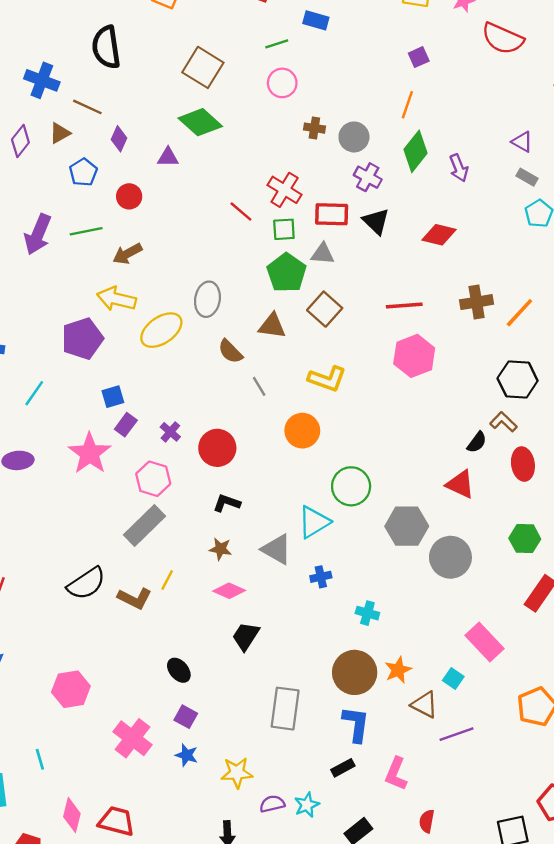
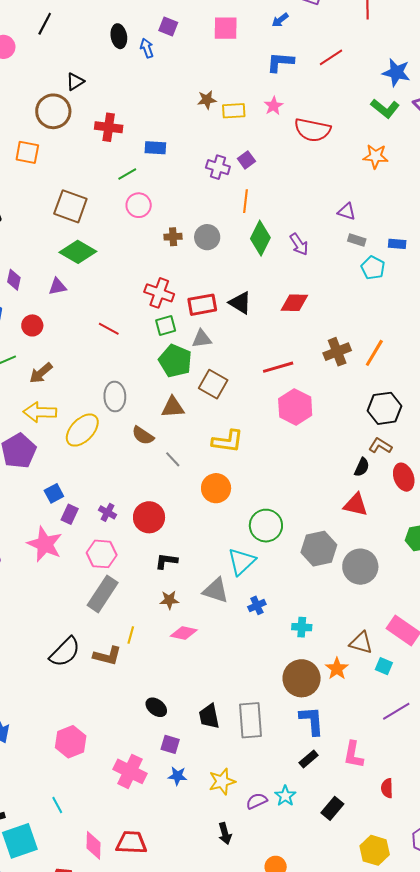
purple cross: (368, 177) -> (218, 167), moved
red line: (241, 212) -> (109, 329), moved
black trapezoid: (246, 636) -> (209, 716), moved, turned -32
brown triangle: (425, 705) -> (361, 643), moved

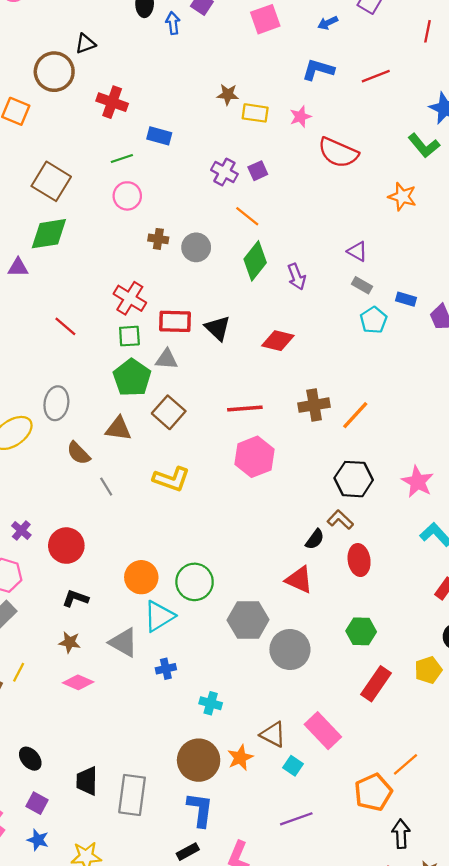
pink square: (226, 28) -> (265, 19), turned -32
orange line: (246, 201) -> (247, 216), turned -70
green diamond: (78, 252) -> (49, 234), turned -51
orange circle: (216, 488) -> (141, 577), moved

